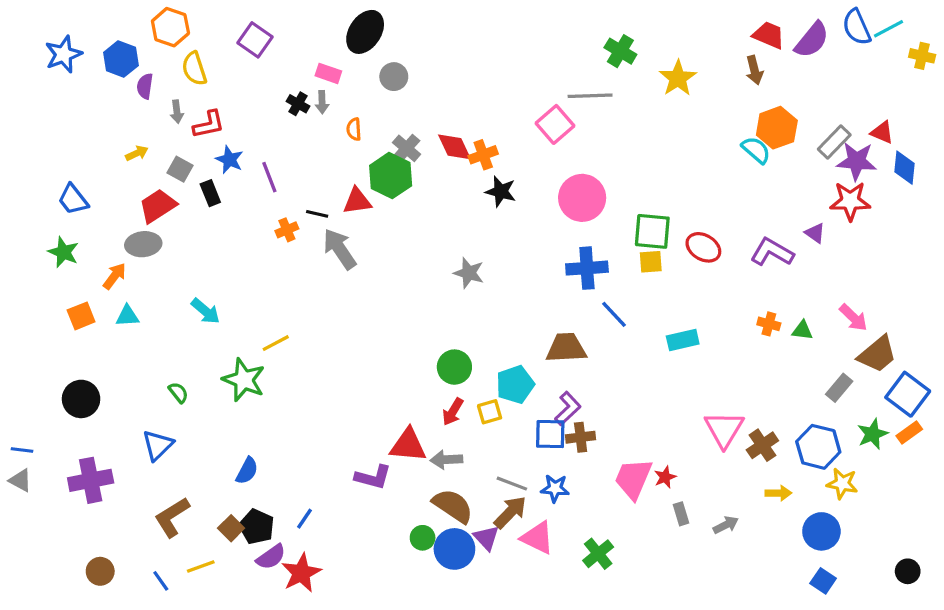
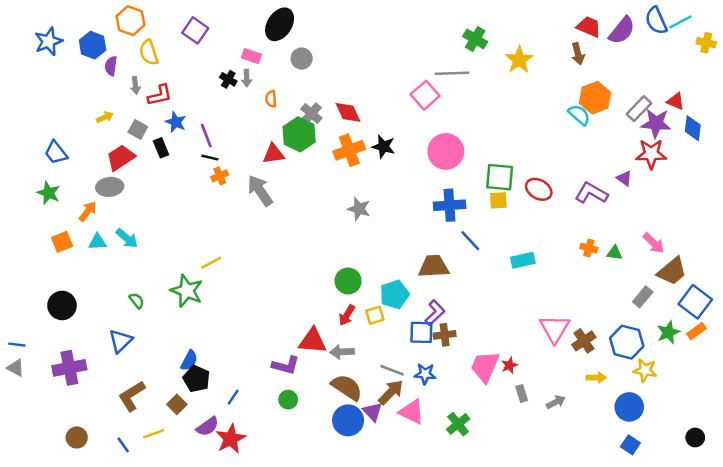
orange cross: (483, 155) -> (349, 150), moved, size x1.4
black line: (317, 214) -> (210, 158), moved
cyan arrow: (206, 311) -> (127, 238), moved
black pentagon: (257, 527) -> (196, 379), moved
green circle: (423, 538) -> (288, 400), moved

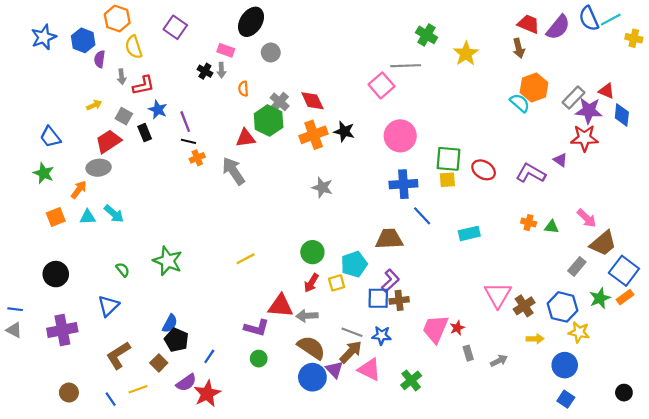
yellow line: (211, 263) -> (246, 259), moved

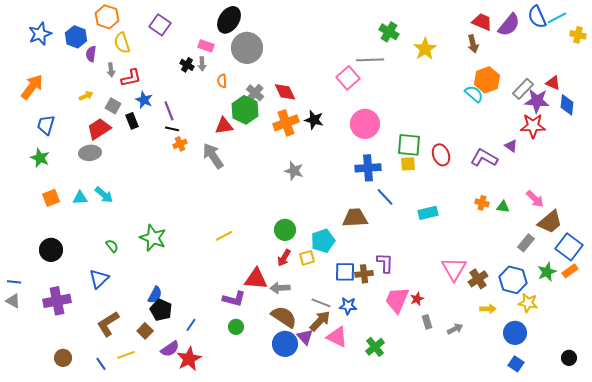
gray circle: (271, 53) -> (247, 48), size x1.8
blue trapezoid: (50, 137) -> (46, 125), turned 55
red ellipse: (484, 170) -> (441, 155), turned 40
orange arrow: (79, 190) -> (32, 87), moved, size x1.5
purple L-shape: (390, 281) -> (385, 263), moved, turned -45

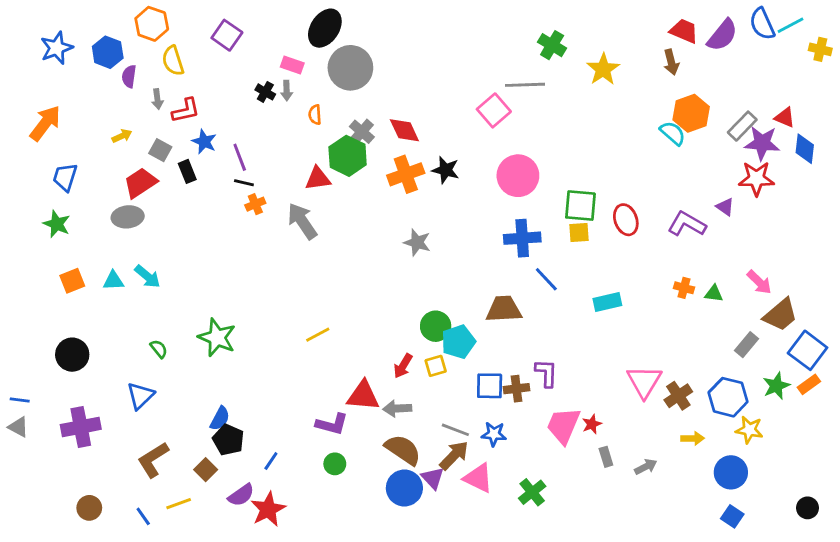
green circle: (285, 230) -> (436, 326), moved

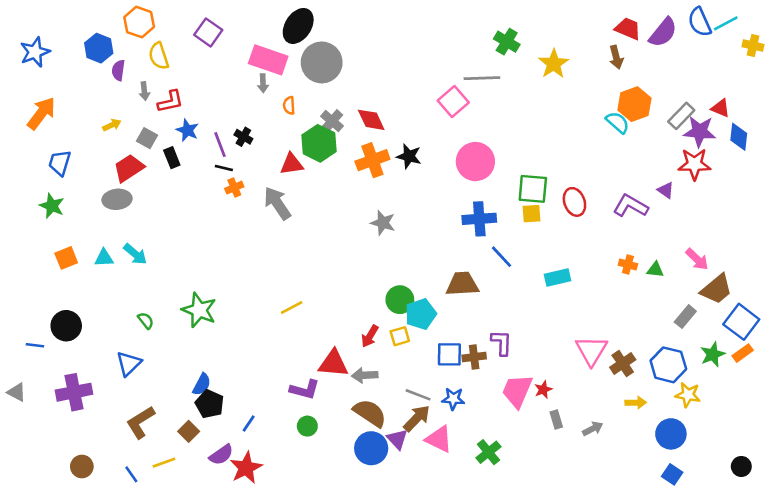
blue star: (57, 48) -> (35, 52), moved
pink rectangle: (292, 65) -> (268, 60), size x1.8
black cross: (265, 92) -> (243, 137), moved
blue line: (20, 400) -> (35, 345), moved

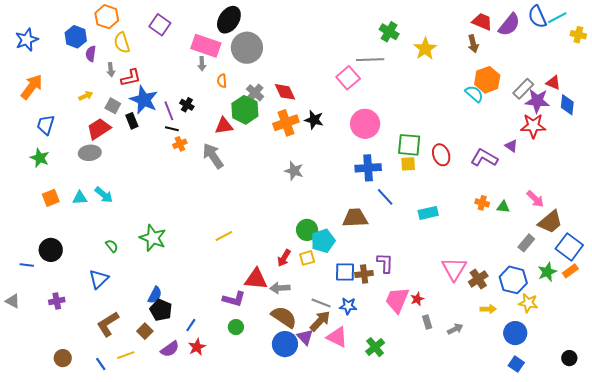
blue star: (187, 130) -> (144, 100), size x1.6
purple cross: (74, 392) -> (57, 301), size x0.6
red star: (246, 468) -> (197, 347), moved, size x0.7

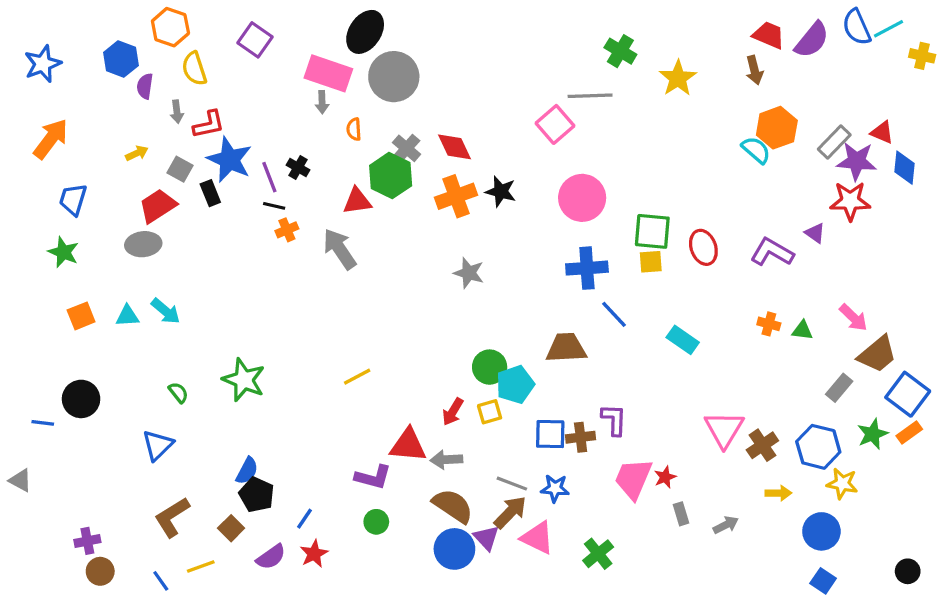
cyan rectangle: (428, 213) -> (683, 340), turned 48
purple cross: (57, 301) -> (87, 541), moved

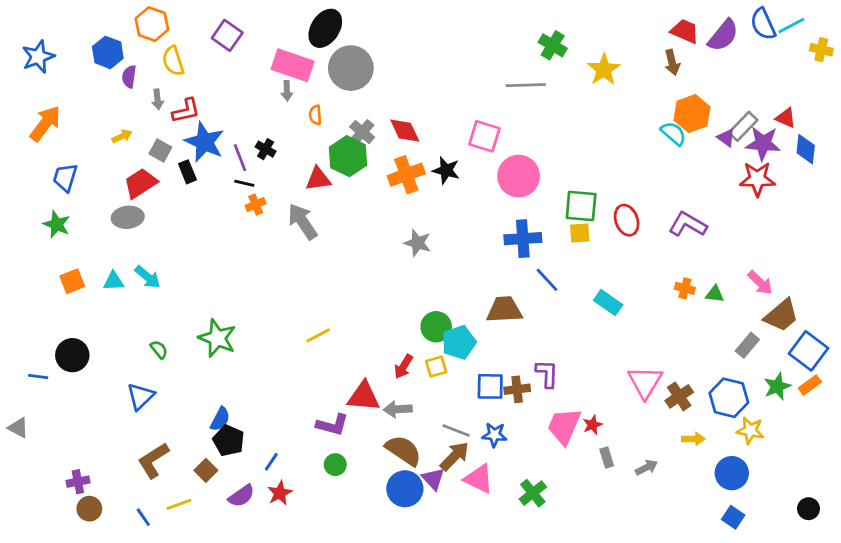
pink square: (555, 124) -> (484, 136), moved, turned -32
purple triangle: (815, 233) -> (726, 138), moved

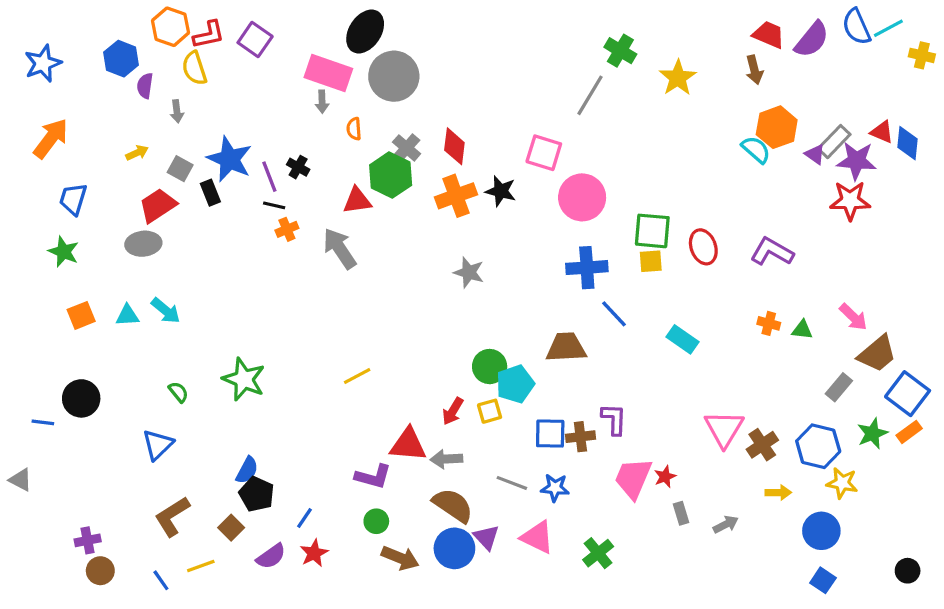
gray line: (526, 85) -> (590, 95), turned -57
red L-shape: (186, 111) -> (209, 35), moved
red diamond: (405, 131) -> (454, 146), turned 32
blue diamond: (806, 149) -> (908, 143), moved
brown arrow: (455, 456) -> (400, 558), moved, turned 68

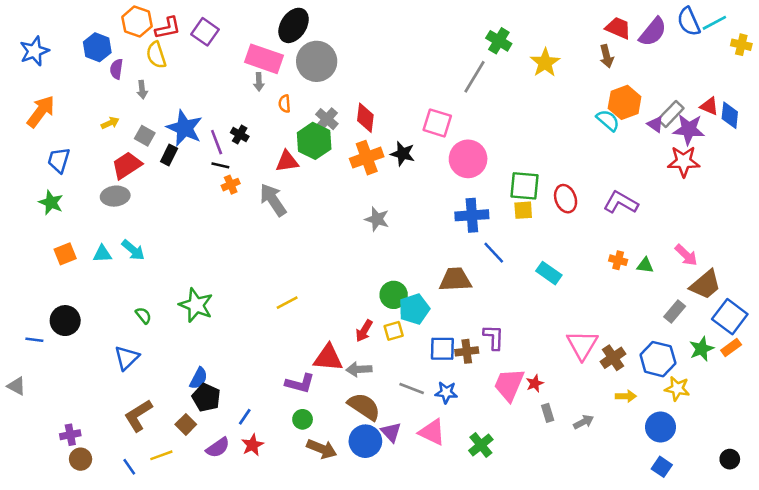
black rectangle: (210, 193) -> (169, 155), turned 48

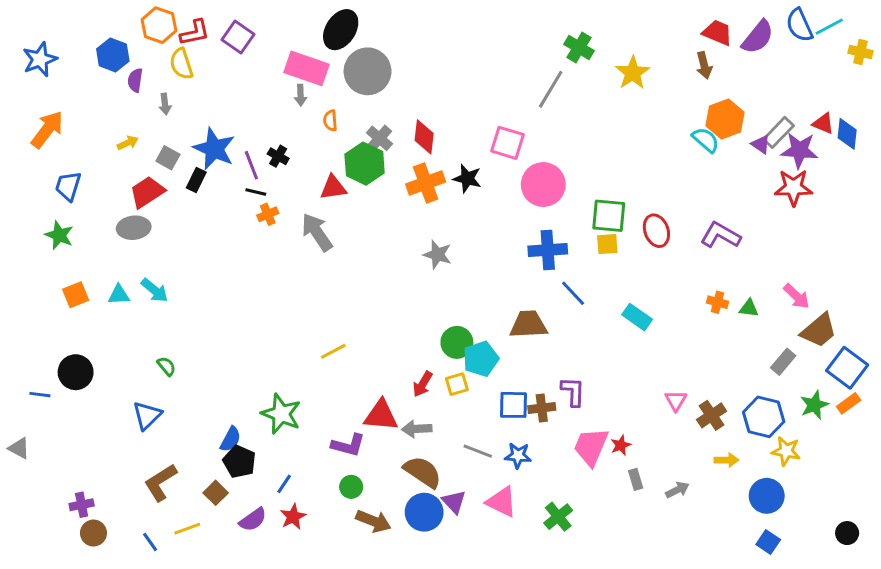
green star: (196, 305) -> (281, 414), moved
pink triangle: (582, 345) -> (676, 400), size x0.6

